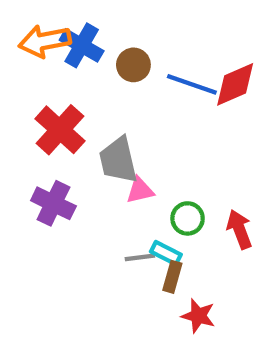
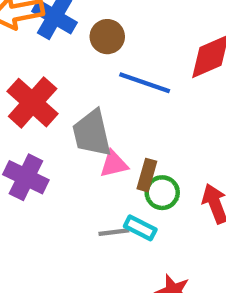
blue line: (192, 84) -> (145, 83), moved
brown rectangle: (172, 277) -> (147, 175), moved

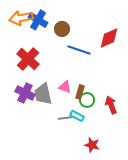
gray trapezoid: (92, 133) -> (43, 94), moved
pink triangle: (114, 164) -> (65, 87), turned 32

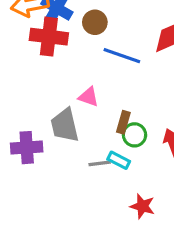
red cross: (28, 59) -> (49, 37), moved, turned -35
pink triangle: (65, 87) -> (89, 97), moved
purple cross: (25, 93) -> (27, 148), moved, turned -30

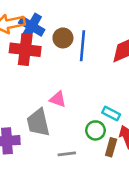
blue line: (122, 56) -> (82, 46), moved, turned 76
brown rectangle: (123, 122) -> (111, 147), moved
cyan rectangle: (119, 160) -> (111, 113), moved

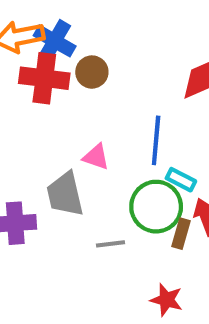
brown circle: (63, 38) -> (92, 72), moved
blue line: (82, 46) -> (156, 140), moved
green circle: (95, 130) -> (156, 207), size x1.6

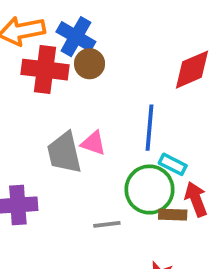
blue cross: (55, 41) -> (76, 37), moved
gray trapezoid: (65, 194) -> (64, 153), moved
brown rectangle: (181, 234) -> (173, 215), turned 76

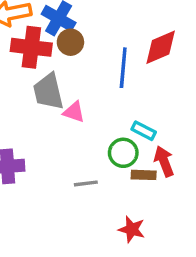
blue line: (149, 128) -> (123, 68), moved
gray trapezoid: (64, 153) -> (48, 92), moved
green circle: (149, 190) -> (123, 153), size x0.7

